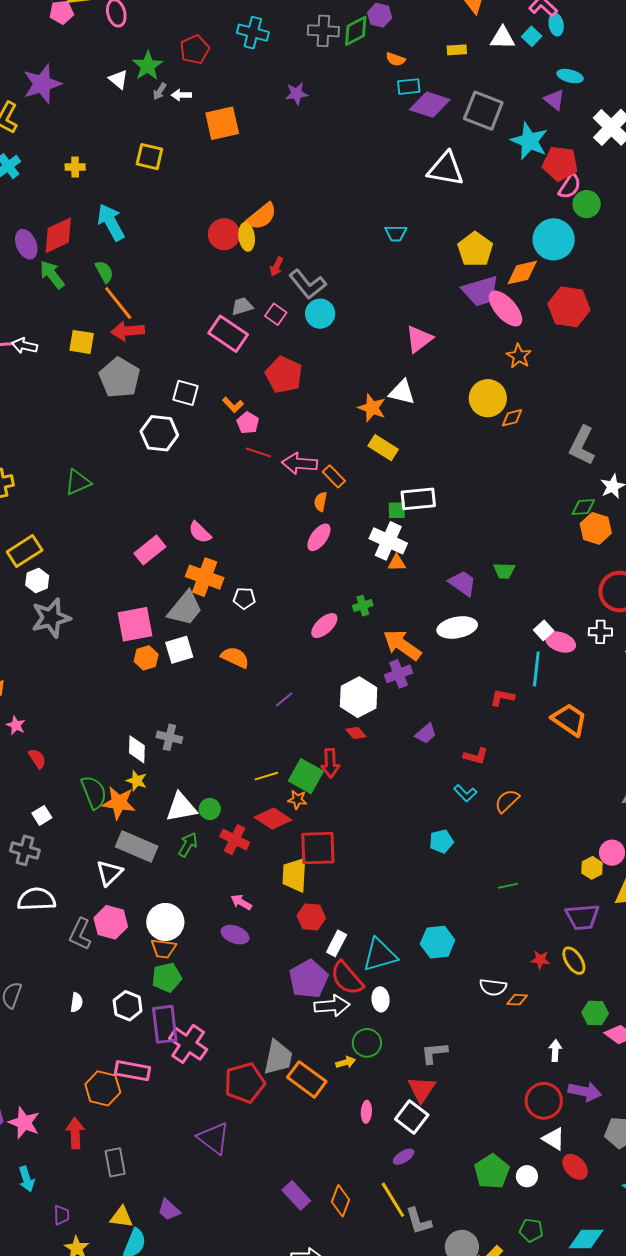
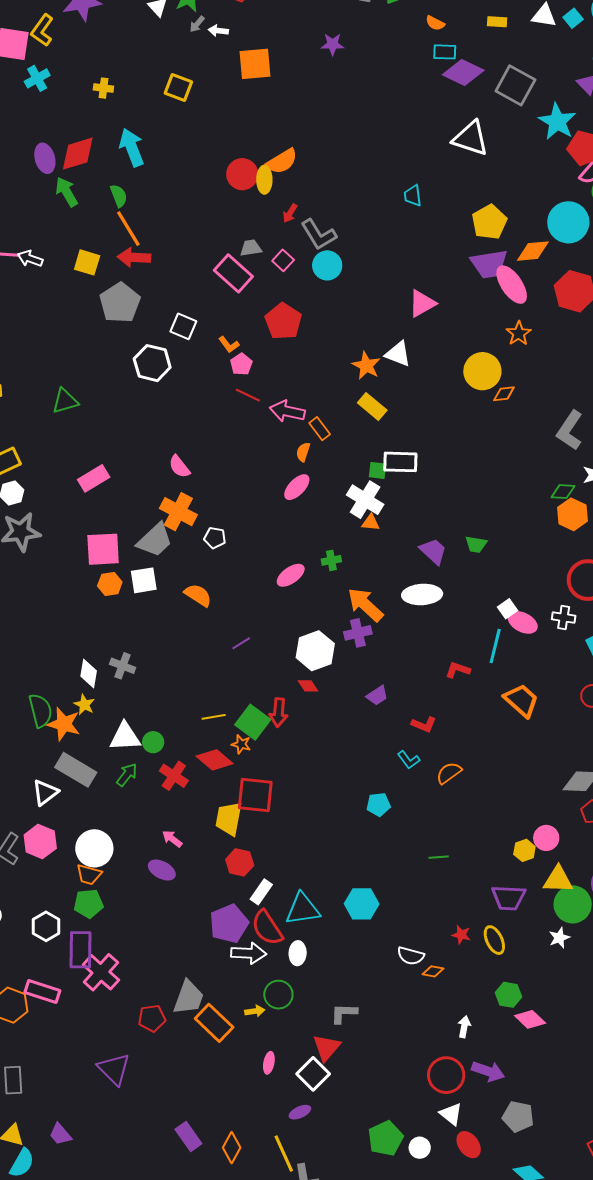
cyan trapezoid: (396, 233) -> (413, 196), turned 75
pink rectangle: (150, 550) -> (94, 478), moved
red pentagon: (245, 1083) -> (152, 1018), size x0.7

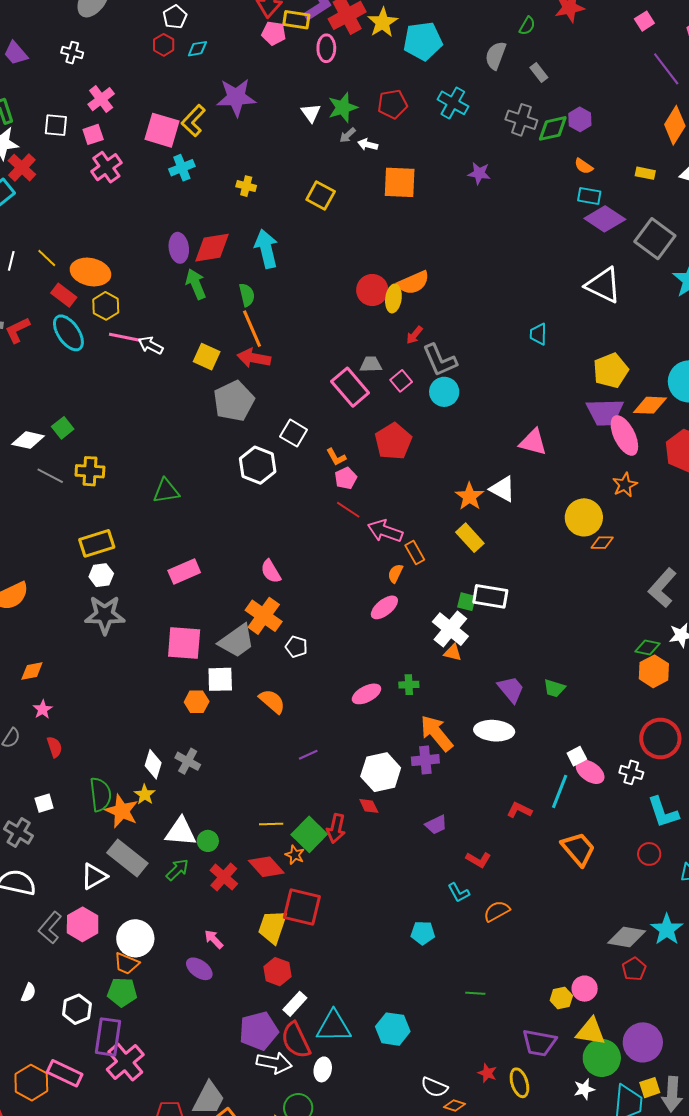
pink triangle: (422, 303) -> (533, 442), turned 36
orange hexagon: (110, 584) -> (197, 702), moved

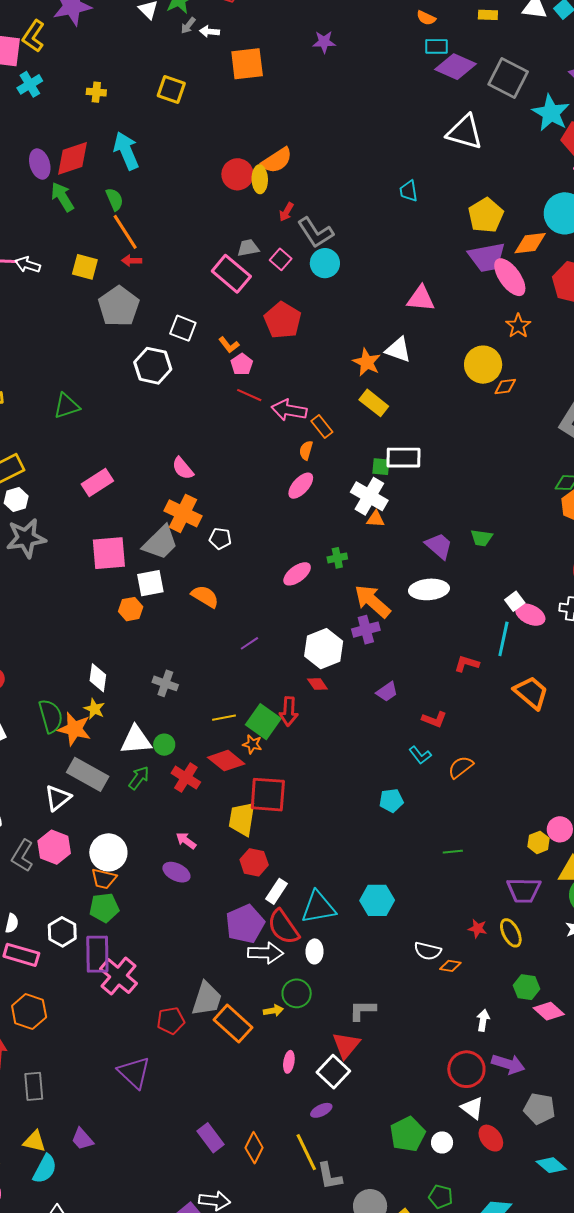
red arrow: (254, 358) -> (132, 261), size x0.6
gray cross: (188, 761) -> (165, 683), moved
pink rectangle: (65, 1073) -> (21, 955), moved

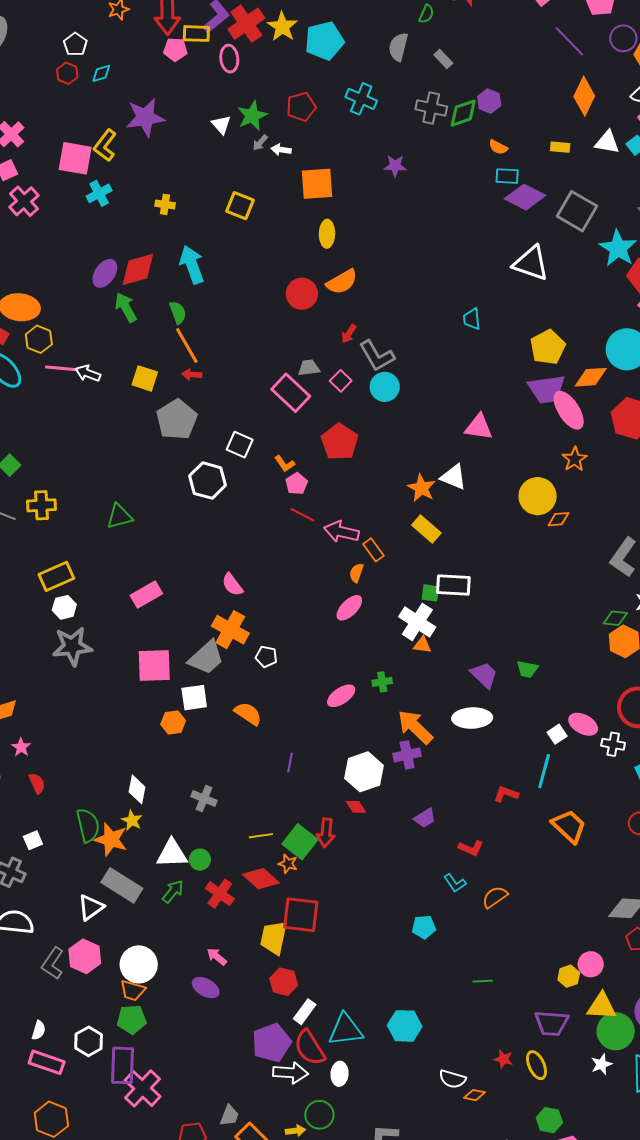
purple ellipse: (40, 164) -> (105, 273), turned 48
yellow ellipse: (260, 179) -> (327, 234), moved
pink ellipse: (530, 615) -> (583, 724), moved
purple line: (249, 643) -> (290, 763), turned -48
gray trapezoid: (207, 999) -> (229, 1116), size x0.6

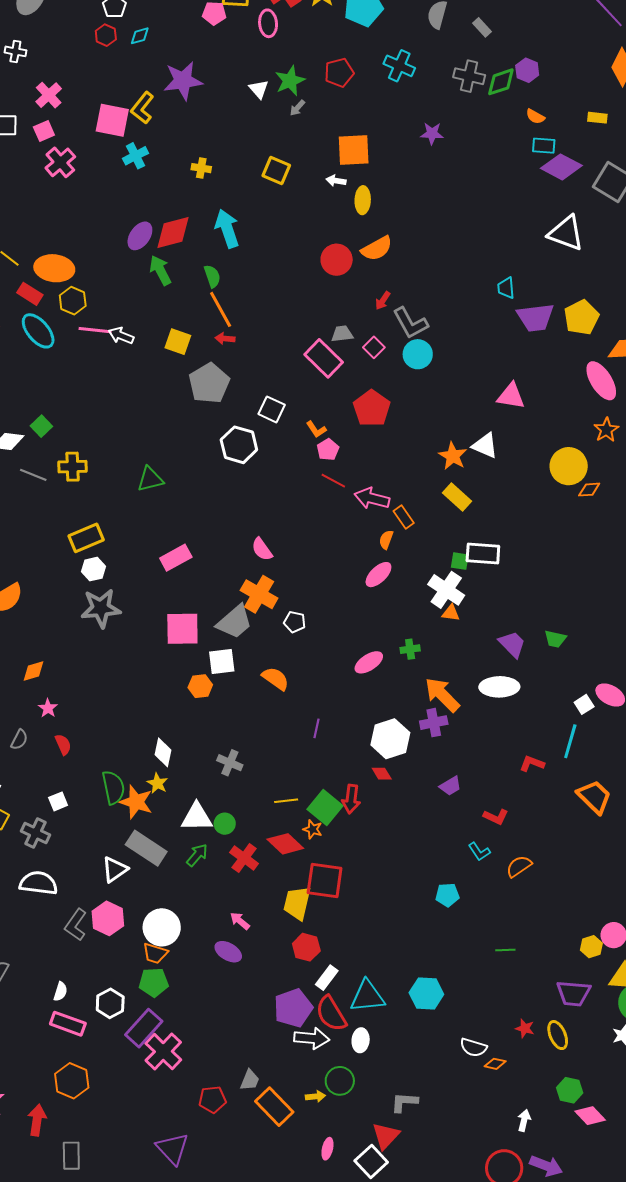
white arrow: (281, 150) -> (336, 181), moved
purple trapezoid: (547, 389) -> (535, 317), moved
purple rectangle: (123, 1065) -> (144, 1028), turned 39

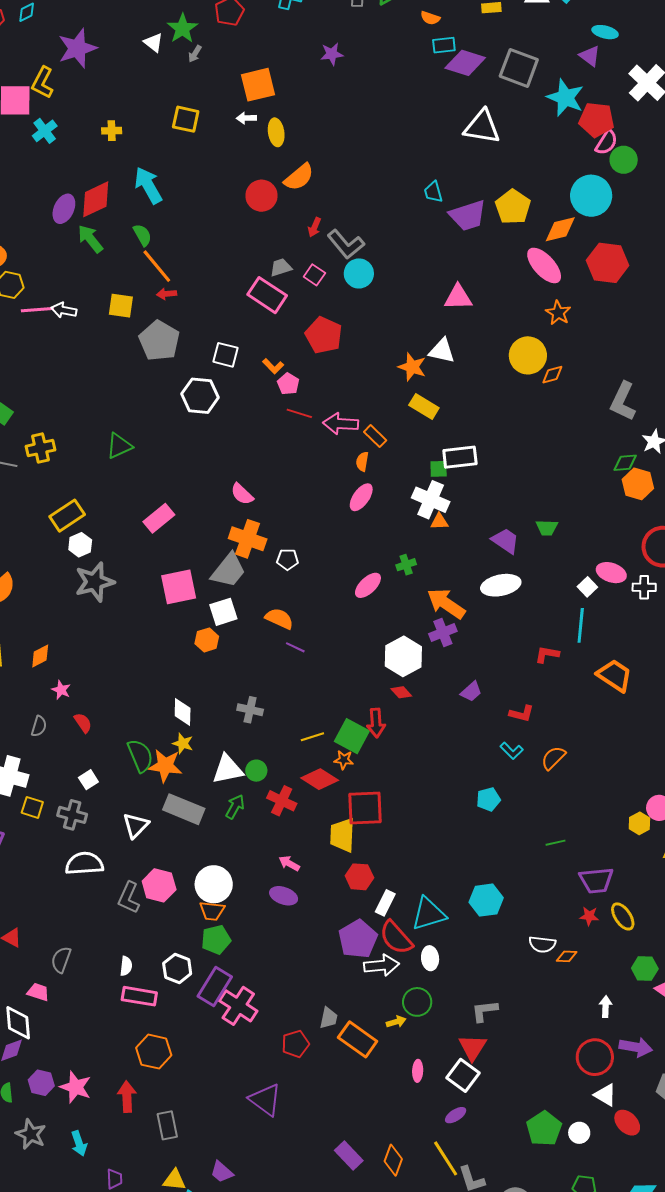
purple line: (317, 728) -> (295, 647), moved, turned -66
white triangle: (115, 870) -> (136, 825), moved
purple trapezoid: (573, 993) -> (596, 880), moved

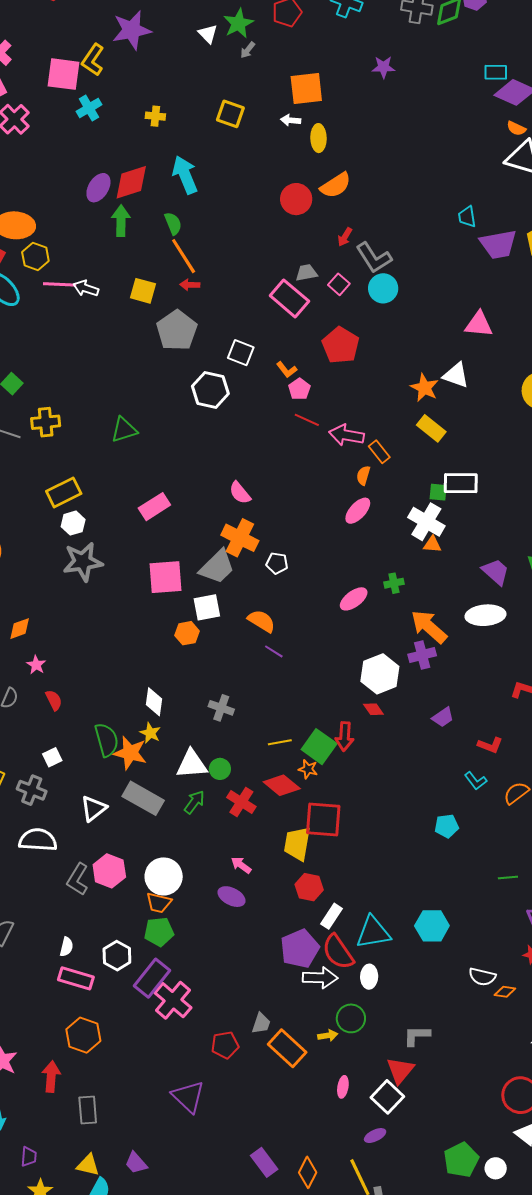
orange semicircle: (430, 18) -> (516, 128), moved
green arrow: (90, 239) -> (121, 221), turned 32

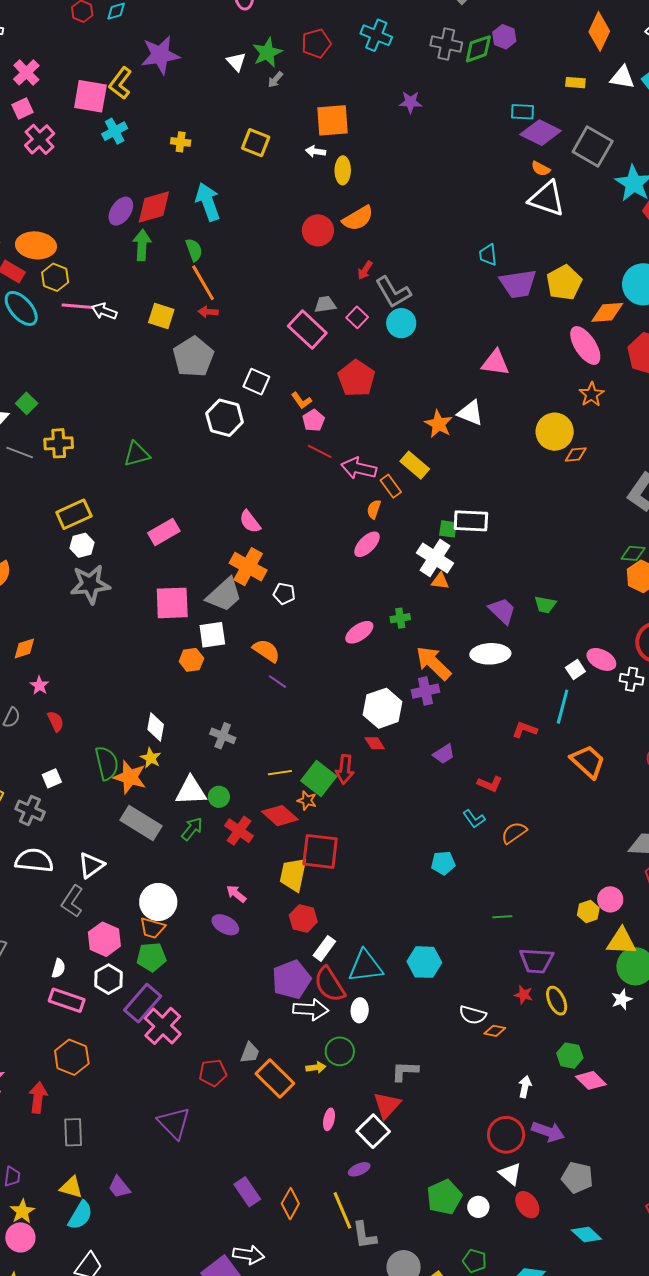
yellow rectangle: (431, 428) -> (415, 465), moved
white triangle: (94, 808) -> (91, 865), moved
pink hexagon: (109, 871) -> (104, 939), moved

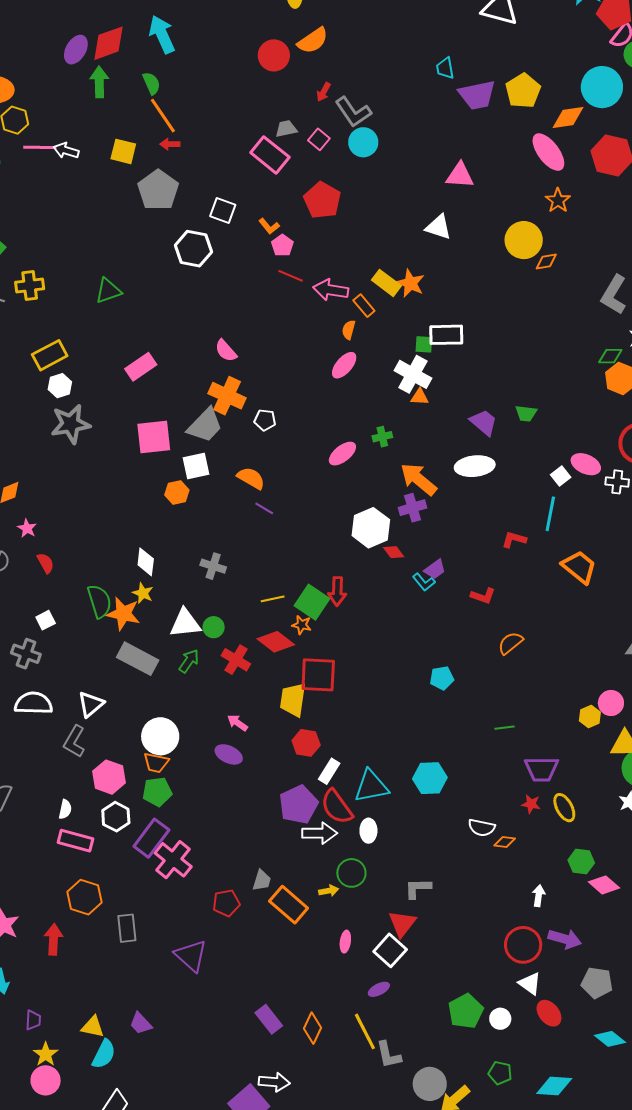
orange star: (439, 424) -> (410, 283), moved
red diamond: (375, 743) -> (394, 552), moved
cyan L-shape: (474, 819) -> (424, 582), moved
gray rectangle: (73, 1132) -> (127, 928), moved

